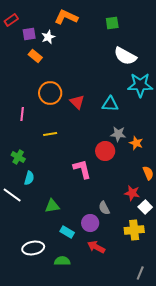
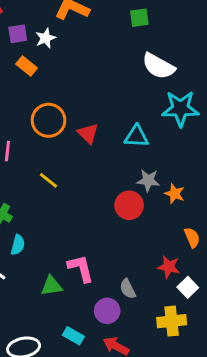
yellow line: (50, 134) -> (49, 180), turned 48
pink L-shape: (82, 169) -> (81, 268), moved
cyan rectangle: (67, 232) -> (73, 336), moved

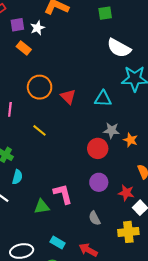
gray semicircle: (128, 289) -> (95, 218), moved
purple circle: (107, 311) -> (99, 182), moved

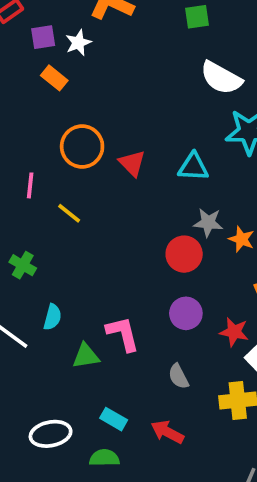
yellow line: (40, 130) -> (69, 213), moved
cyan semicircle: (17, 177) -> (52, 317), moved

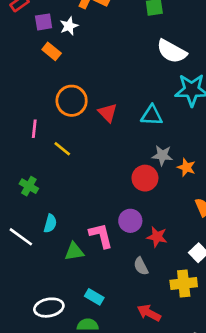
purple circle: (186, 313) -> (130, 221), moved
red star: (234, 332) -> (157, 237), moved
red arrow: (167, 432) -> (149, 313), moved

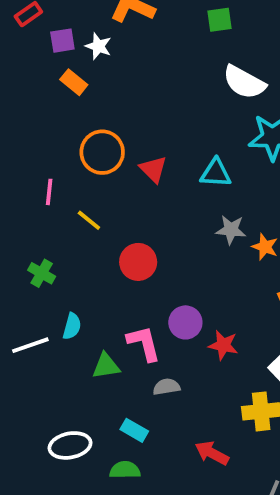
white star: (69, 26) -> (98, 46), turned -30
red circle: (145, 178) -> (138, 262), moved
white line: (21, 237) -> (30, 345), turned -55
gray semicircle: (141, 266) -> (167, 387), moved, turned 108

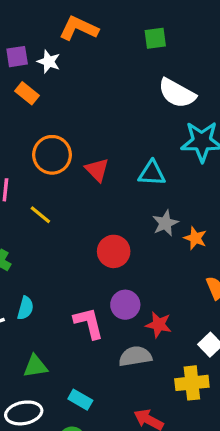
gray star: (231, 230) -> (165, 223), turned -30
red circle: (138, 262) -> (114, 251), moved
green triangle: (106, 366) -> (35, 366), moved
gray semicircle: (167, 387) -> (135, 356), moved, size x1.4

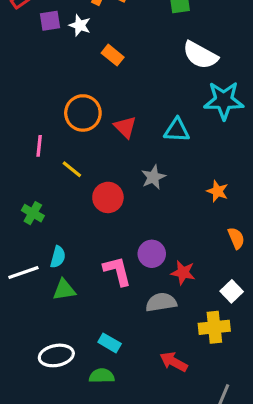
orange rectangle: (27, 93) -> (113, 55), moved
gray star: (165, 223) -> (153, 177), moved
red circle: (114, 251) -> (108, 197), moved
green triangle: (35, 366) -> (64, 290), moved

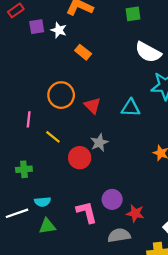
gray star: (153, 177) -> (99, 143), moved
green cross: (33, 213) -> (24, 169), turned -35
cyan semicircle: (58, 257) -> (43, 202), turned 70

